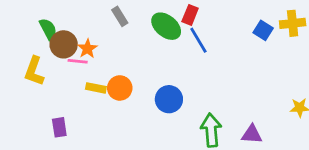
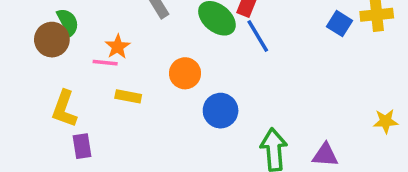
brown circle: (64, 44) -> (52, 40), moved
yellow L-shape: (34, 71) -> (64, 109), moved
orange circle: (120, 88) -> (185, 73), moved

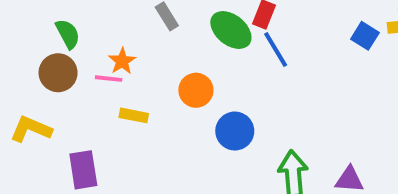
brown circle: (52, 40) -> (58, 73), moved
yellow L-shape: (64, 109) -> (31, 129), moved, turned 93
purple rectangle: (82, 146) -> (83, 170), size x1.4

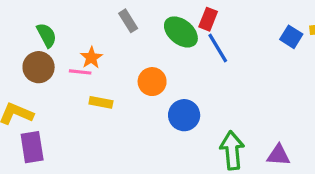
purple rectangle: (83, 170) -> (32, 147), moved

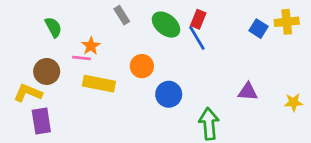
red rectangle: (208, 19) -> (198, 19), moved
brown circle: (39, 67) -> (47, 71), moved
yellow rectangle: (101, 102) -> (99, 84), size x1.6
purple triangle: (278, 155) -> (248, 92), moved

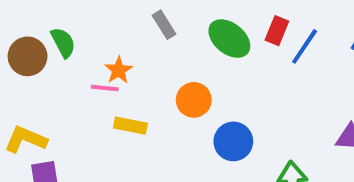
blue line: (197, 38) -> (305, 46), moved, turned 65
brown circle: (47, 71) -> (28, 56), moved
yellow rectangle: (99, 84) -> (130, 126), size x0.7

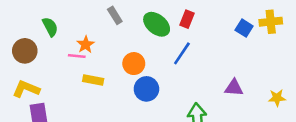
blue line: (305, 46) -> (182, 53), moved
brown circle: (28, 56) -> (25, 51), moved
blue circle: (233, 141) -> (146, 89), moved

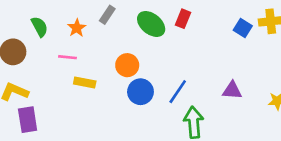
gray rectangle: (115, 15) -> (107, 15), turned 66
orange star: (86, 45) -> (77, 28), moved
blue line: (182, 53) -> (178, 92), moved

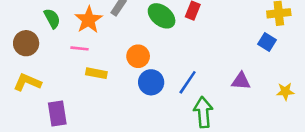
orange star: (77, 28) -> (89, 20), size x1.5
blue square: (243, 28) -> (267, 42), moved
purple rectangle: (28, 120) -> (57, 114), moved

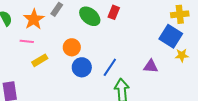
blue square: (267, 42) -> (171, 36), size x1.6
yellow rectangle: (96, 73) -> (40, 60), turned -42
yellow star: (285, 91) -> (182, 55), moved

